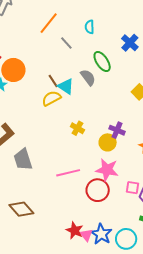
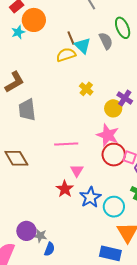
pink line: (68, 173) -> (66, 144), moved
red circle: (98, 190) -> (114, 155), moved
pink triangle: (86, 235) -> (77, 171), moved

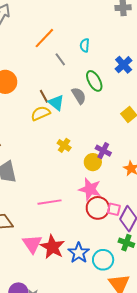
pink triangle: (77, 171) -> (32, 244), moved, size x1.5
red star: (65, 189) -> (52, 247), size x1.4

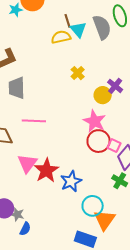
gray semicircle: (79, 96) -> (102, 27), size x1.4
pink line: (49, 202) -> (34, 121), moved
cyan circle: (103, 260) -> (93, 206), moved

